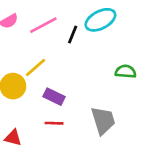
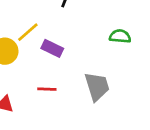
purple rectangle: (54, 97) -> (52, 48), moved

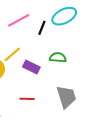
green semicircle: (120, 36) -> (58, 57), moved

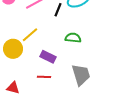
purple rectangle: (31, 67) -> (48, 57), moved

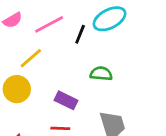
yellow line: (30, 35) -> (31, 58), moved

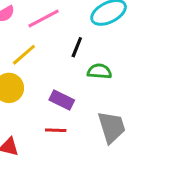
black line: (80, 34) -> (77, 47), moved

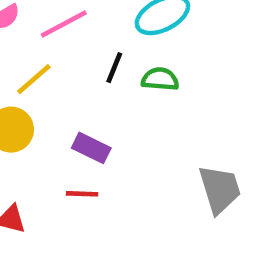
green semicircle: (99, 71) -> (160, 79), moved
gray trapezoid: (112, 127) -> (220, 189), moved

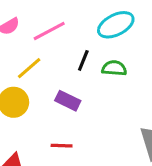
purple rectangle: (91, 148) -> (68, 101), moved

